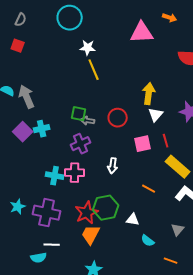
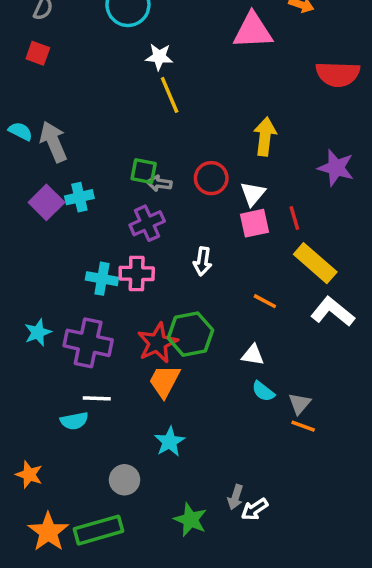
white triangle: (156, 115) -> (253, 194), moved
white triangle: (133, 220) -> (253, 355), moved
gray triangle: (178, 230) -> (300, 404), moved

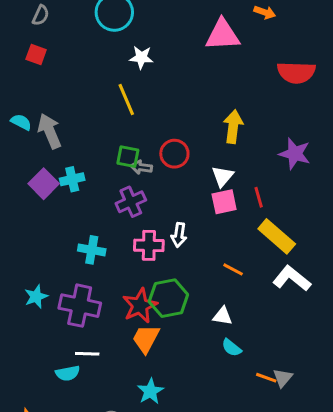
yellow line: (170, 95) -> (126, 100), moved
red circle: (211, 178) -> (174, 154), moved
pink cross: (137, 273) -> (149, 245), moved
gray triangle: (300, 404) -> (283, 378), moved

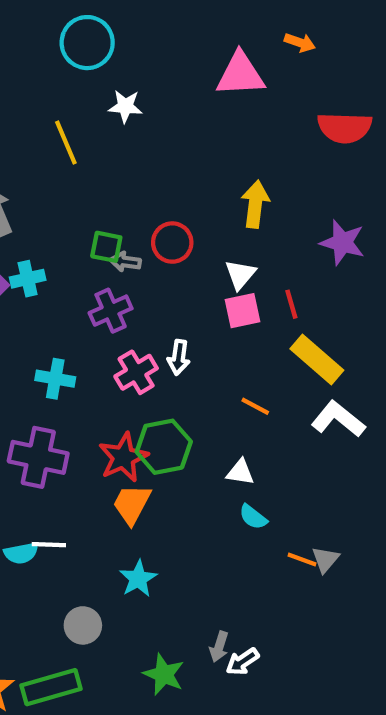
yellow line: (126, 100) -> (66, 143), moved
pink cross: (149, 245) -> (136, 372), turned -32
white line: (87, 354) -> (49, 545), moved

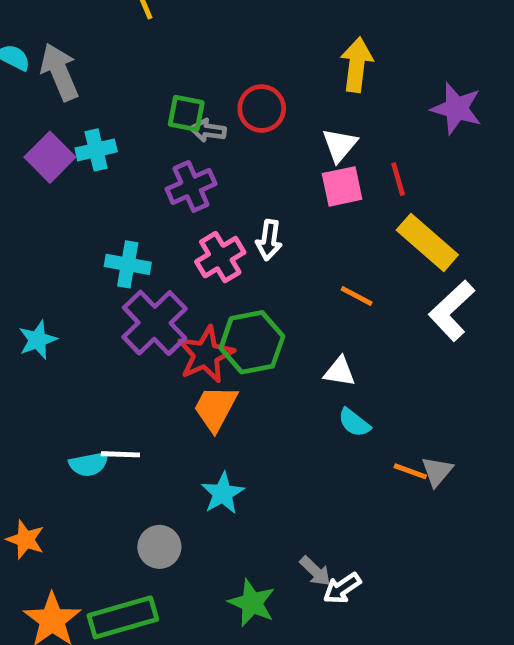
white L-shape: (338, 419) -> (452, 311), turned -82
purple cross: (38, 457) -> (155, 323), moved, turned 34
gray arrow: (219, 647) -> (315, 571), turned -64

